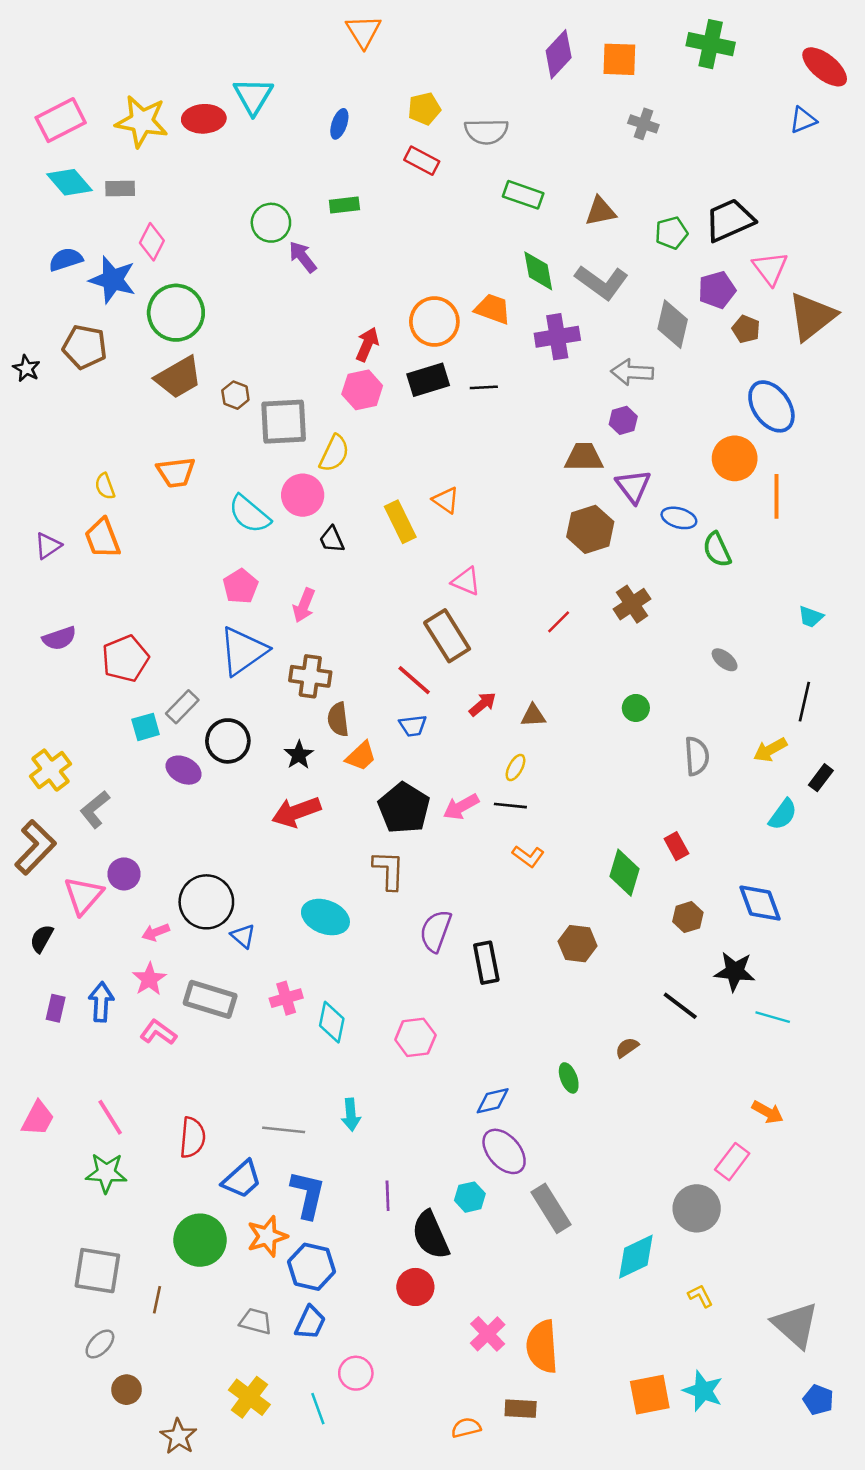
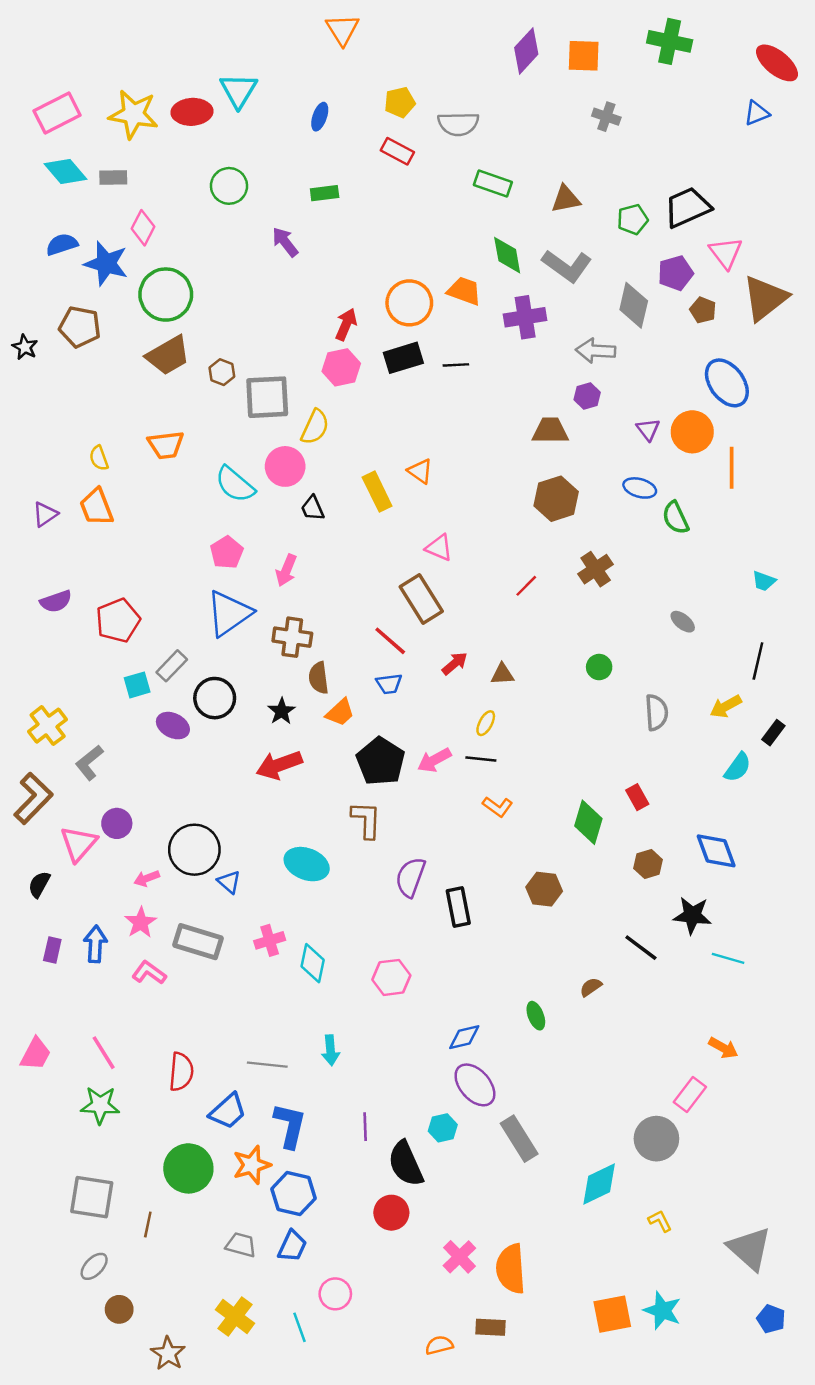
green circle: (271, 223) -> (229, 186), moved
purple triangle: (633, 486) -> (648, 429), moved, size x0.7

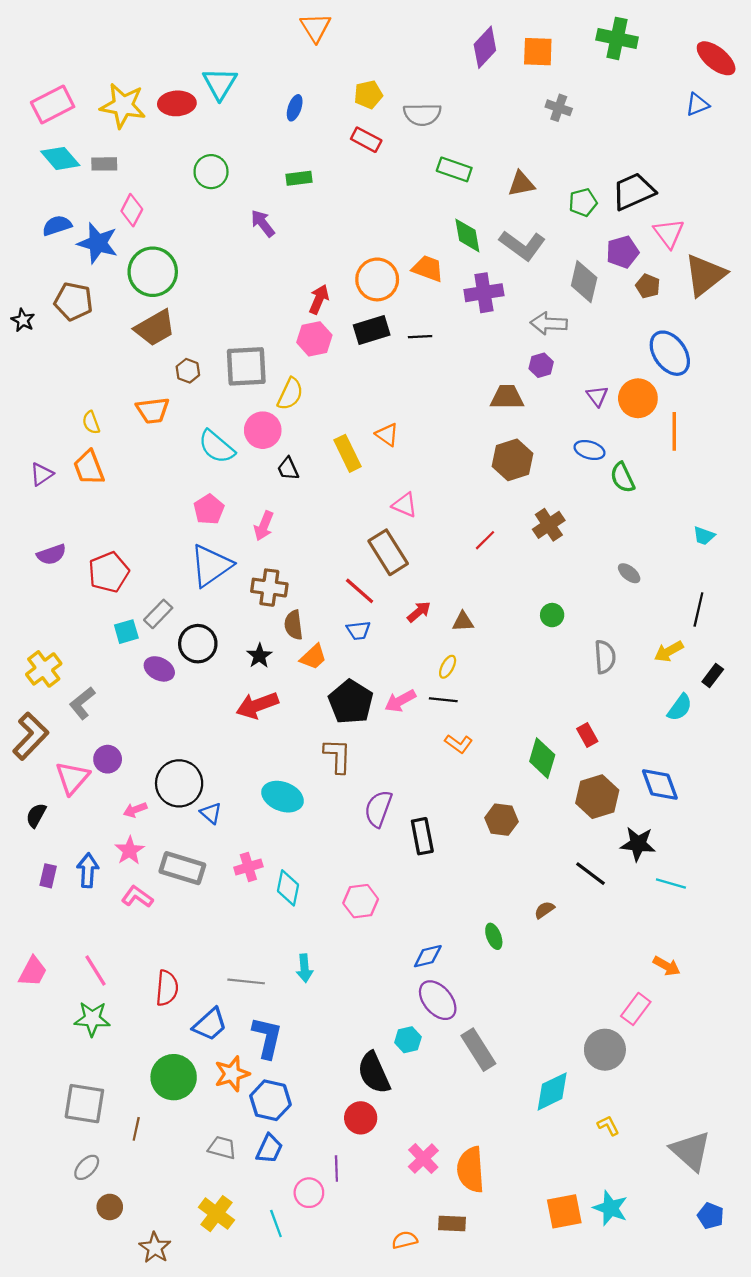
brown hexagon: (222, 372) -> (188, 371), moved
brown hexagon: (648, 864) -> (597, 797), size x1.6
purple line: (365, 1127) -> (336, 1168), moved

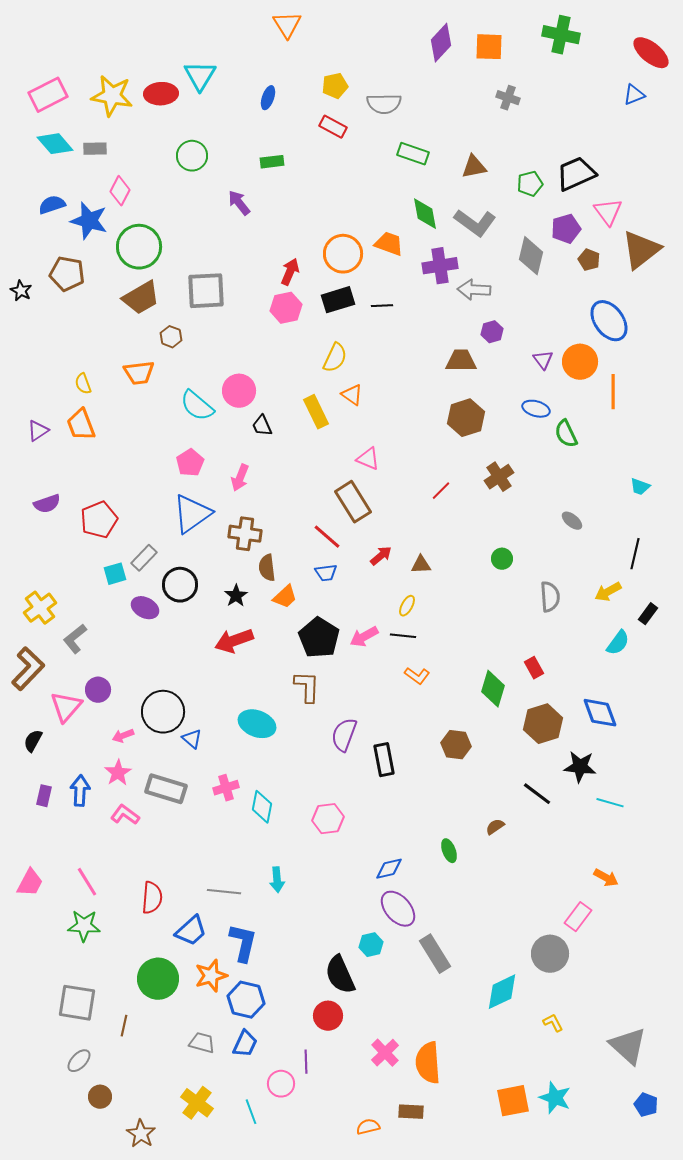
gray arrow: (549, 323) -> (474, 290), moved
gray square: (246, 366) -> (206, 291), moved
yellow semicircle: (290, 394) -> (335, 358), moved

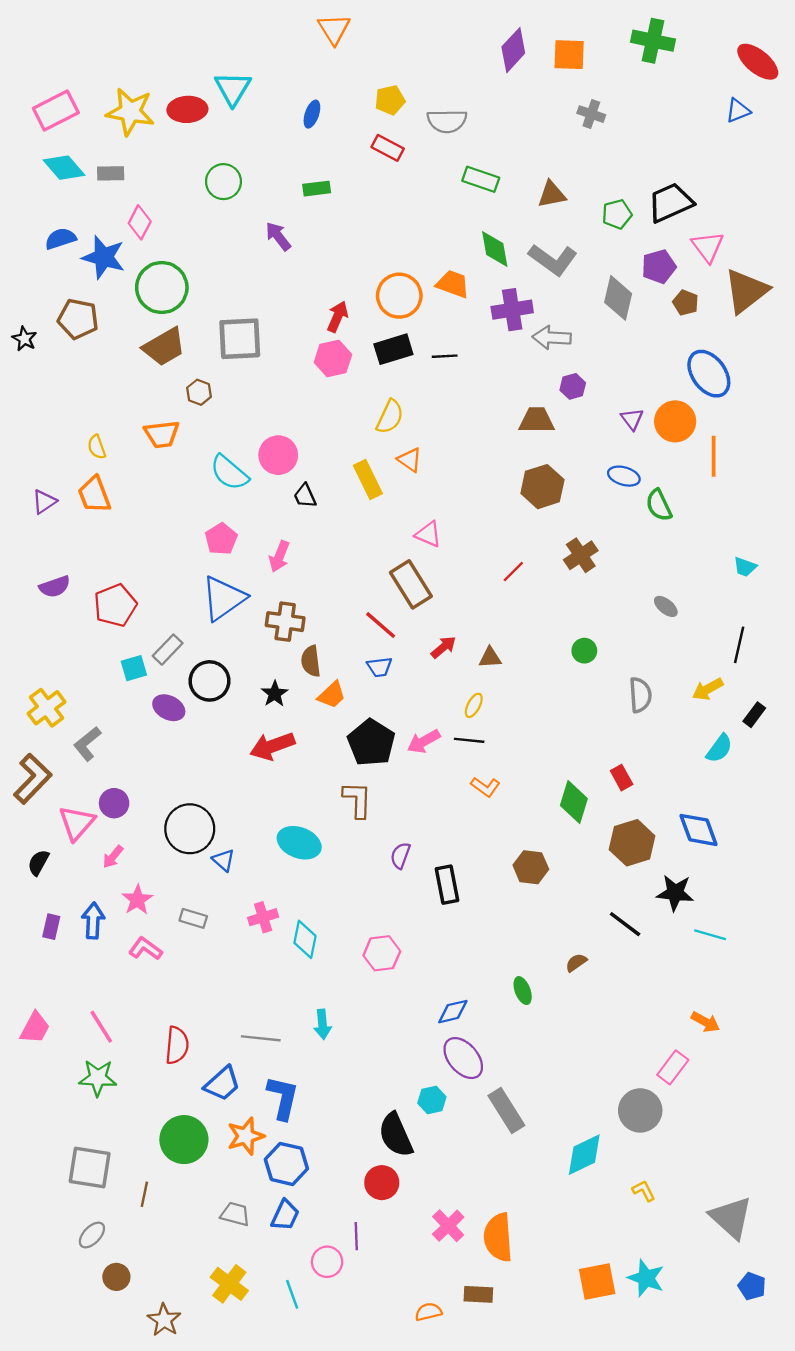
purple semicircle: (344, 735) -> (400, 856), size x0.7
pink arrow: (123, 736) -> (113, 857), moved, turned -30
gray rectangle: (166, 789) -> (193, 918), size x0.6

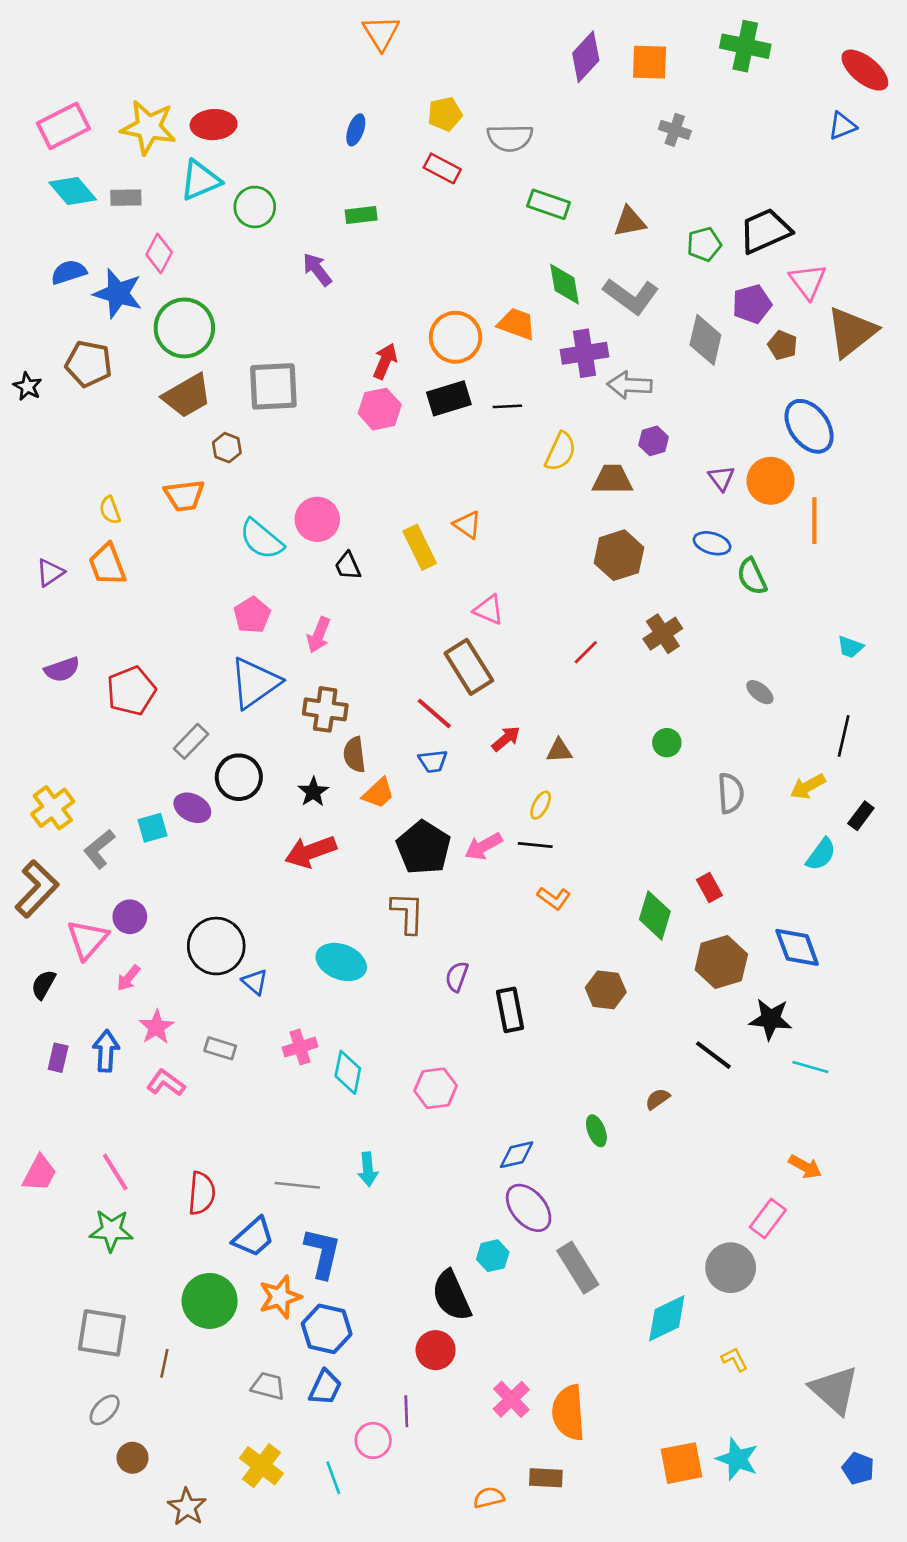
cyan triangle: (233, 88) -> (200, 180), moved, turned 36
yellow semicircle: (390, 417) -> (561, 452), moved
cyan square: (134, 668) -> (152, 828), moved

